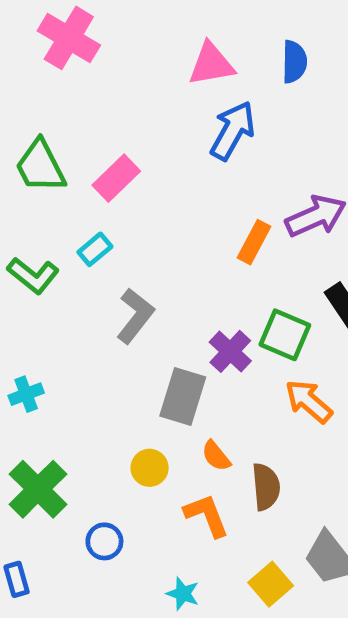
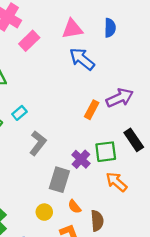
blue arrow: (233, 131) -> (82, 59), turned -80
pink rectangle: (116, 178) -> (29, 41), moved
green square: (285, 335) -> (106, 152), turned -30

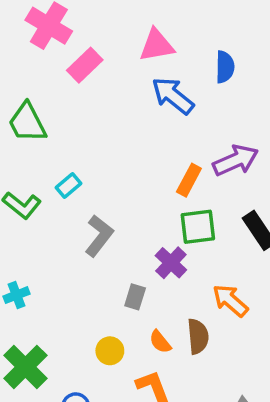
blue semicircle: (110, 28) -> (225, 67), moved
green square: (106, 152) -> (198, 227), moved
gray rectangle: (59, 180) -> (135, 297), size x0.6
brown semicircle: (97, 221) -> (198, 336), moved

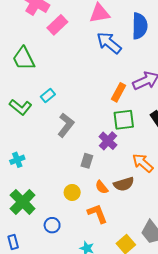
blue semicircle: (225, 67) -> (140, 26), size x1.4
brown semicircle: (198, 336) -> (124, 184), turned 78

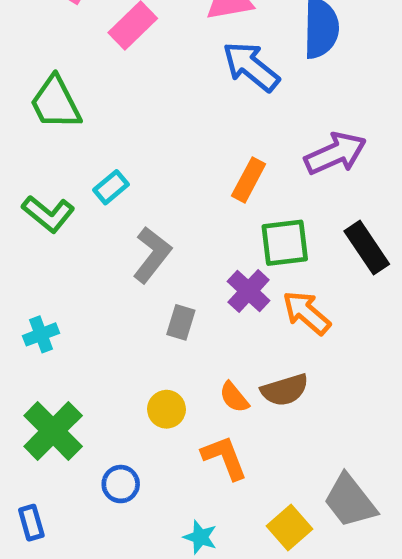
orange rectangle: (119, 92) -> (249, 180), moved
gray rectangle: (87, 161) -> (181, 322), moved
orange arrow: (143, 163) -> (306, 313), moved

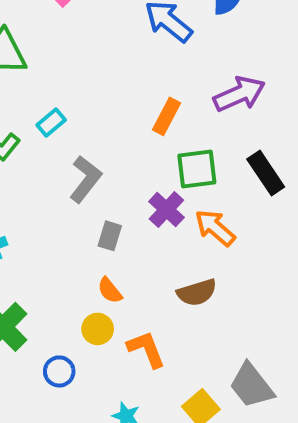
orange semicircle: (234, 397) -> (110, 290), moved
yellow circle: (166, 409) -> (98, 329), moved

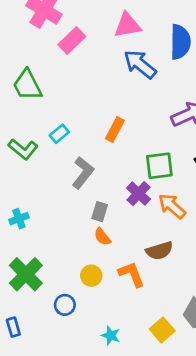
orange rectangle: (166, 116) -> (115, 130), moved
orange semicircle: (110, 290) -> (102, 237), moved
orange L-shape: (146, 349) -> (132, 274), moved

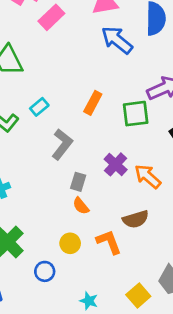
green square: (159, 166) -> (136, 114), moved

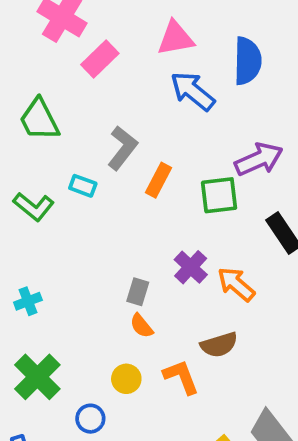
cyan rectangle: (39, 107) -> (83, 186), turned 60
gray L-shape: (62, 144) -> (123, 148), moved

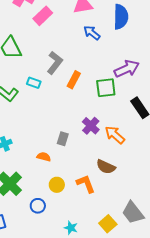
blue arrow: (193, 91) -> (92, 33), size x0.7
orange semicircle: (141, 326) -> (44, 157), moved, turned 144
brown semicircle: (219, 345) -> (106, 167), turned 42

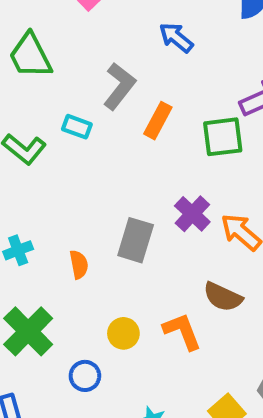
blue arrow: (92, 33) -> (176, 37), moved
gray rectangle: (63, 139) -> (136, 240), size x1.5
orange semicircle: (44, 157) -> (79, 264), moved, turned 64

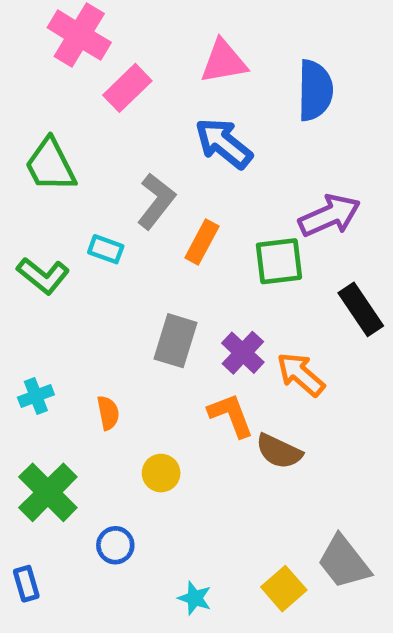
blue arrow: (176, 37) -> (224, 143), size x1.4
gray rectangle: (136, 240) -> (175, 341), moved
orange L-shape: (182, 331) -> (231, 415), moved
yellow circle: (123, 333) -> (161, 473), moved

